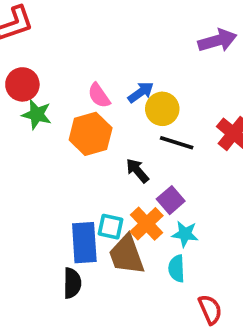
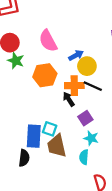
pink semicircle: (99, 95) -> (48, 41), moved, size x1.5
orange cross: (147, 224) -> (74, 86), moved, turned 36

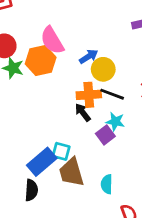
orange hexagon: (45, 75) -> (41, 61), moved
blue rectangle: (34, 136) -> (42, 162), turned 50
cyan star: (91, 138) -> (115, 122), moved

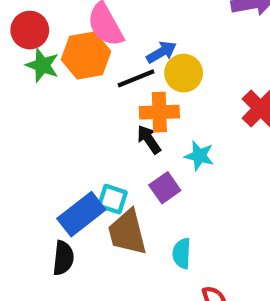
black line: (112, 94) -> (136, 78), moved, turned -45
purple square: (105, 135) -> (165, 188), moved

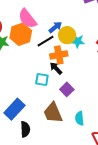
cyan star: (199, 156) -> (78, 41), moved
cyan square: (112, 199) -> (42, 80), moved
blue rectangle: (81, 214) -> (14, 109), moved

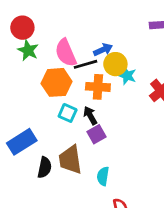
pink semicircle: (27, 19) -> (66, 53), moved
orange hexagon: (21, 34) -> (56, 82), moved
black arrow: (56, 68) -> (90, 115), moved
black semicircle: (25, 129) -> (45, 167), moved

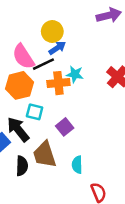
yellow circle: (115, 64) -> (52, 31), moved
cyan star: (127, 76) -> (75, 74), moved
black arrow: (90, 115) -> (18, 129), moved, size x1.5

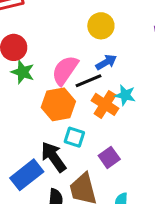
yellow circle: (52, 31) -> (101, 26), moved
pink semicircle: (23, 57) -> (65, 70), turned 64
orange cross: (58, 83) -> (105, 104), turned 35

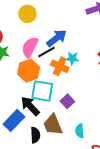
yellow circle: (101, 26) -> (27, 14), moved
blue arrow: (106, 62) -> (57, 38), size x1.5
cyan square: (74, 137) -> (42, 91), size x1.6

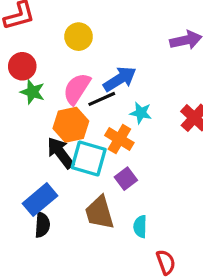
orange cross: (60, 66) -> (119, 139), moved
black arrow: (30, 106) -> (60, 153), moved
black semicircle: (35, 135) -> (42, 225), moved

